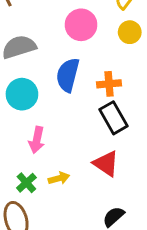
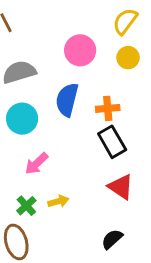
pink arrow: (37, 140) -> (37, 164), turned 35
red triangle: (106, 164) -> (121, 187), moved

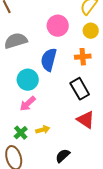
orange cross: (108, 108) -> (83, 57), moved
cyan circle: (22, 119) -> (28, 80), moved
black semicircle: (112, 239) -> (63, 156), moved

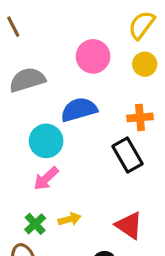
orange cross: (83, 57) -> (140, 117), moved
blue semicircle: (49, 60) -> (79, 110), turned 60
red triangle: (86, 120) -> (129, 225), moved

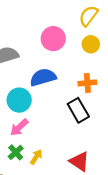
yellow arrow: (70, 219) -> (36, 157), turned -42
green cross: (35, 224) -> (16, 152), moved

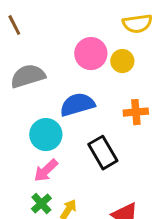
yellow semicircle: (89, 16) -> (137, 24), turned -135
yellow circle: (91, 44) -> (122, 61), moved
black rectangle: (78, 110) -> (103, 153), moved

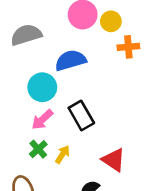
orange cross: (136, 112) -> (128, 47), moved
black rectangle: (103, 153) -> (81, 115), moved

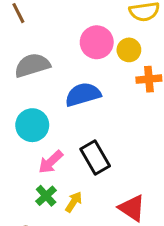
cyan circle: (42, 87) -> (32, 125), moved

